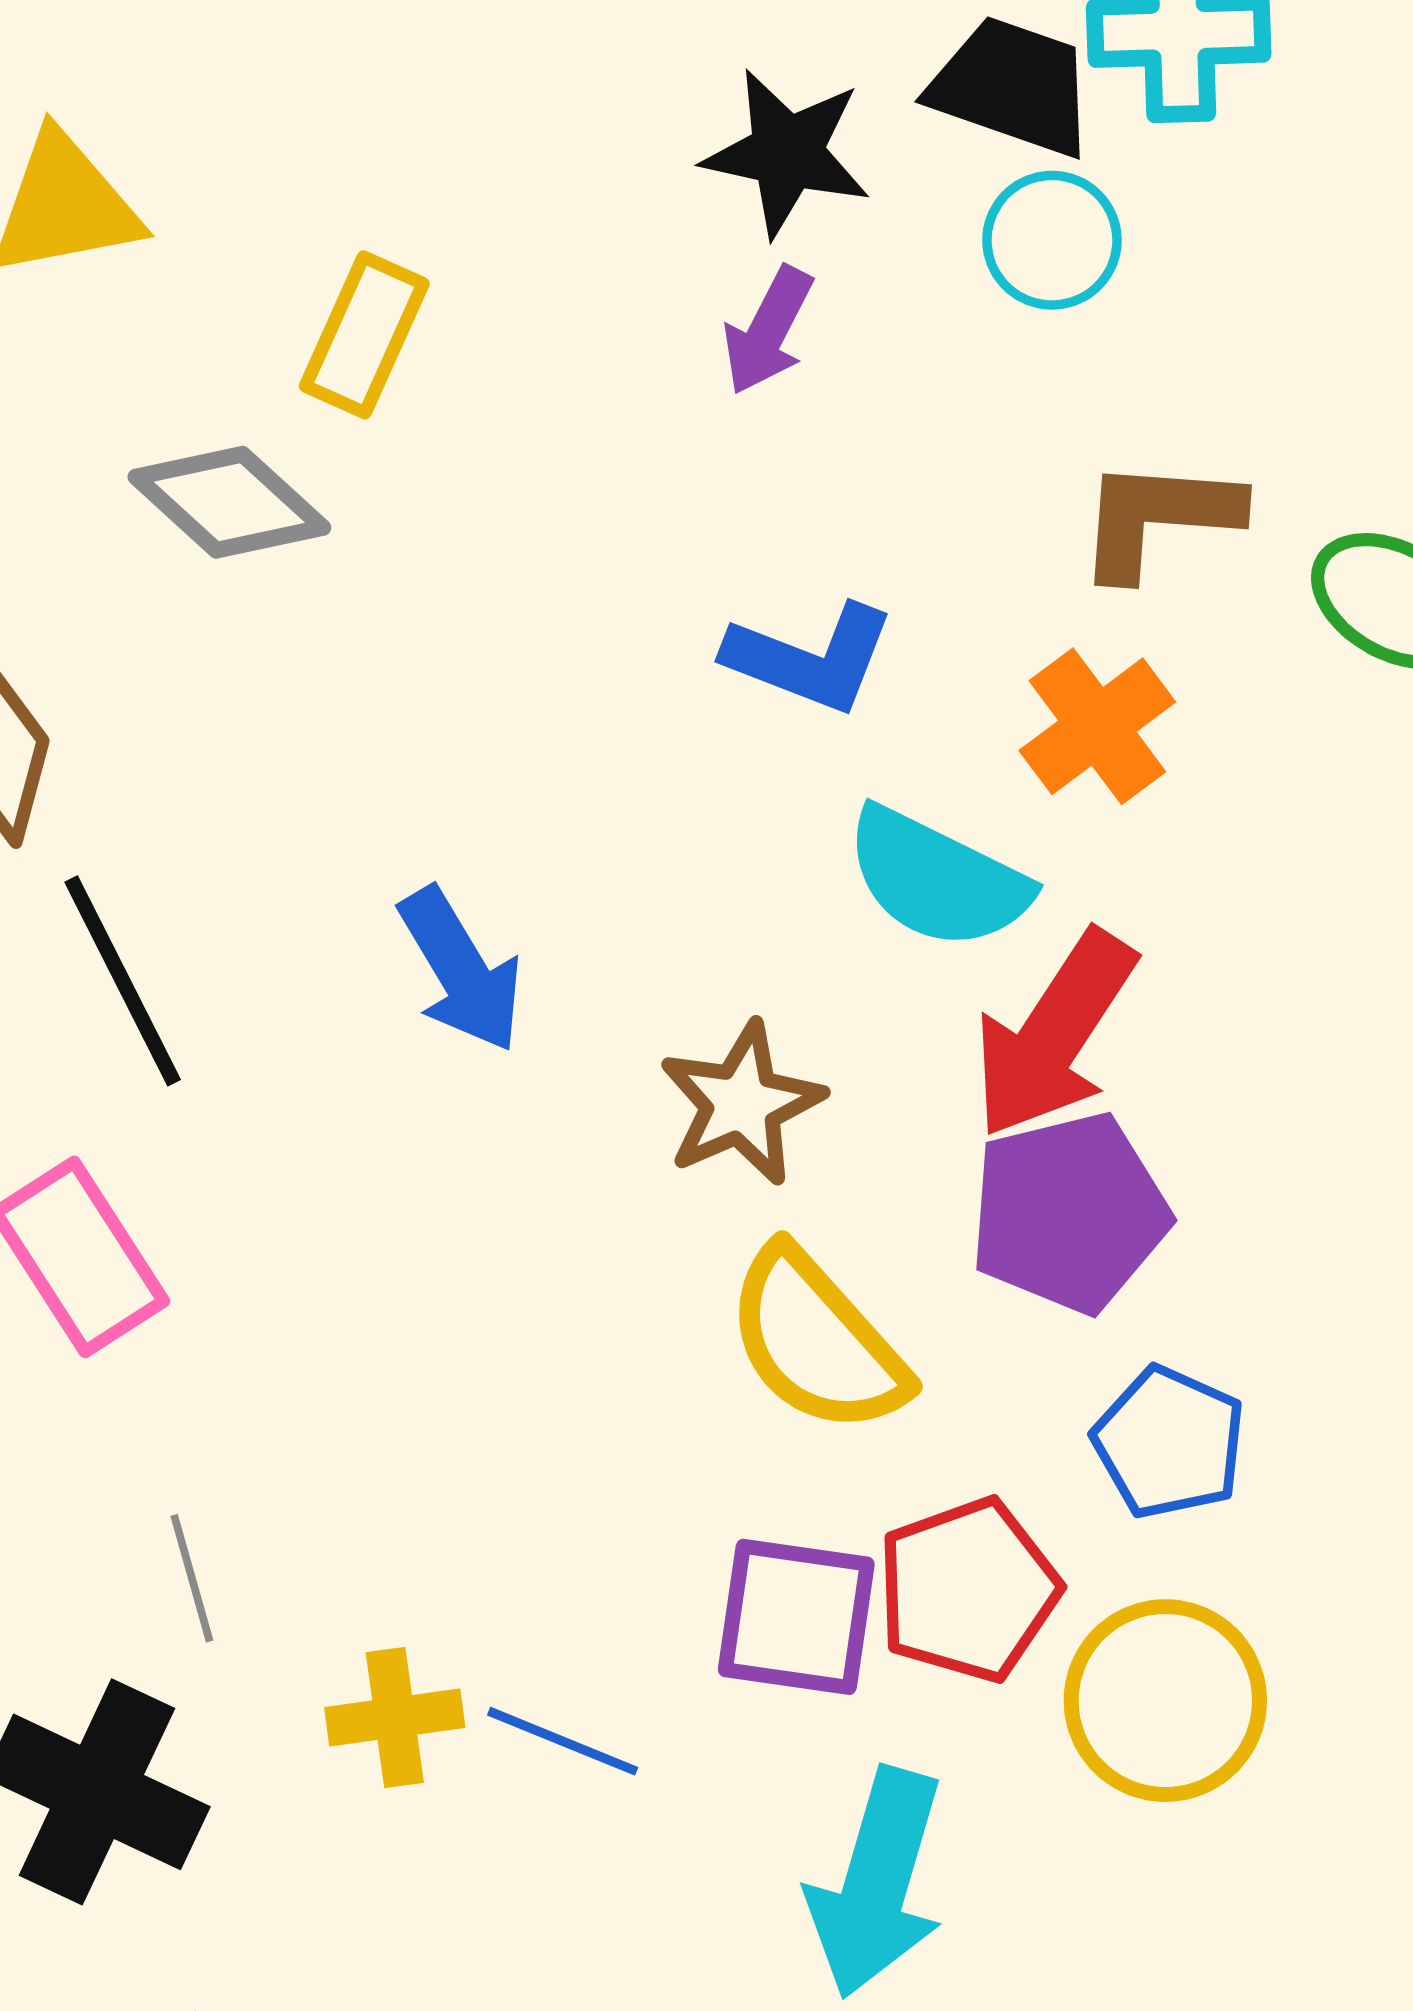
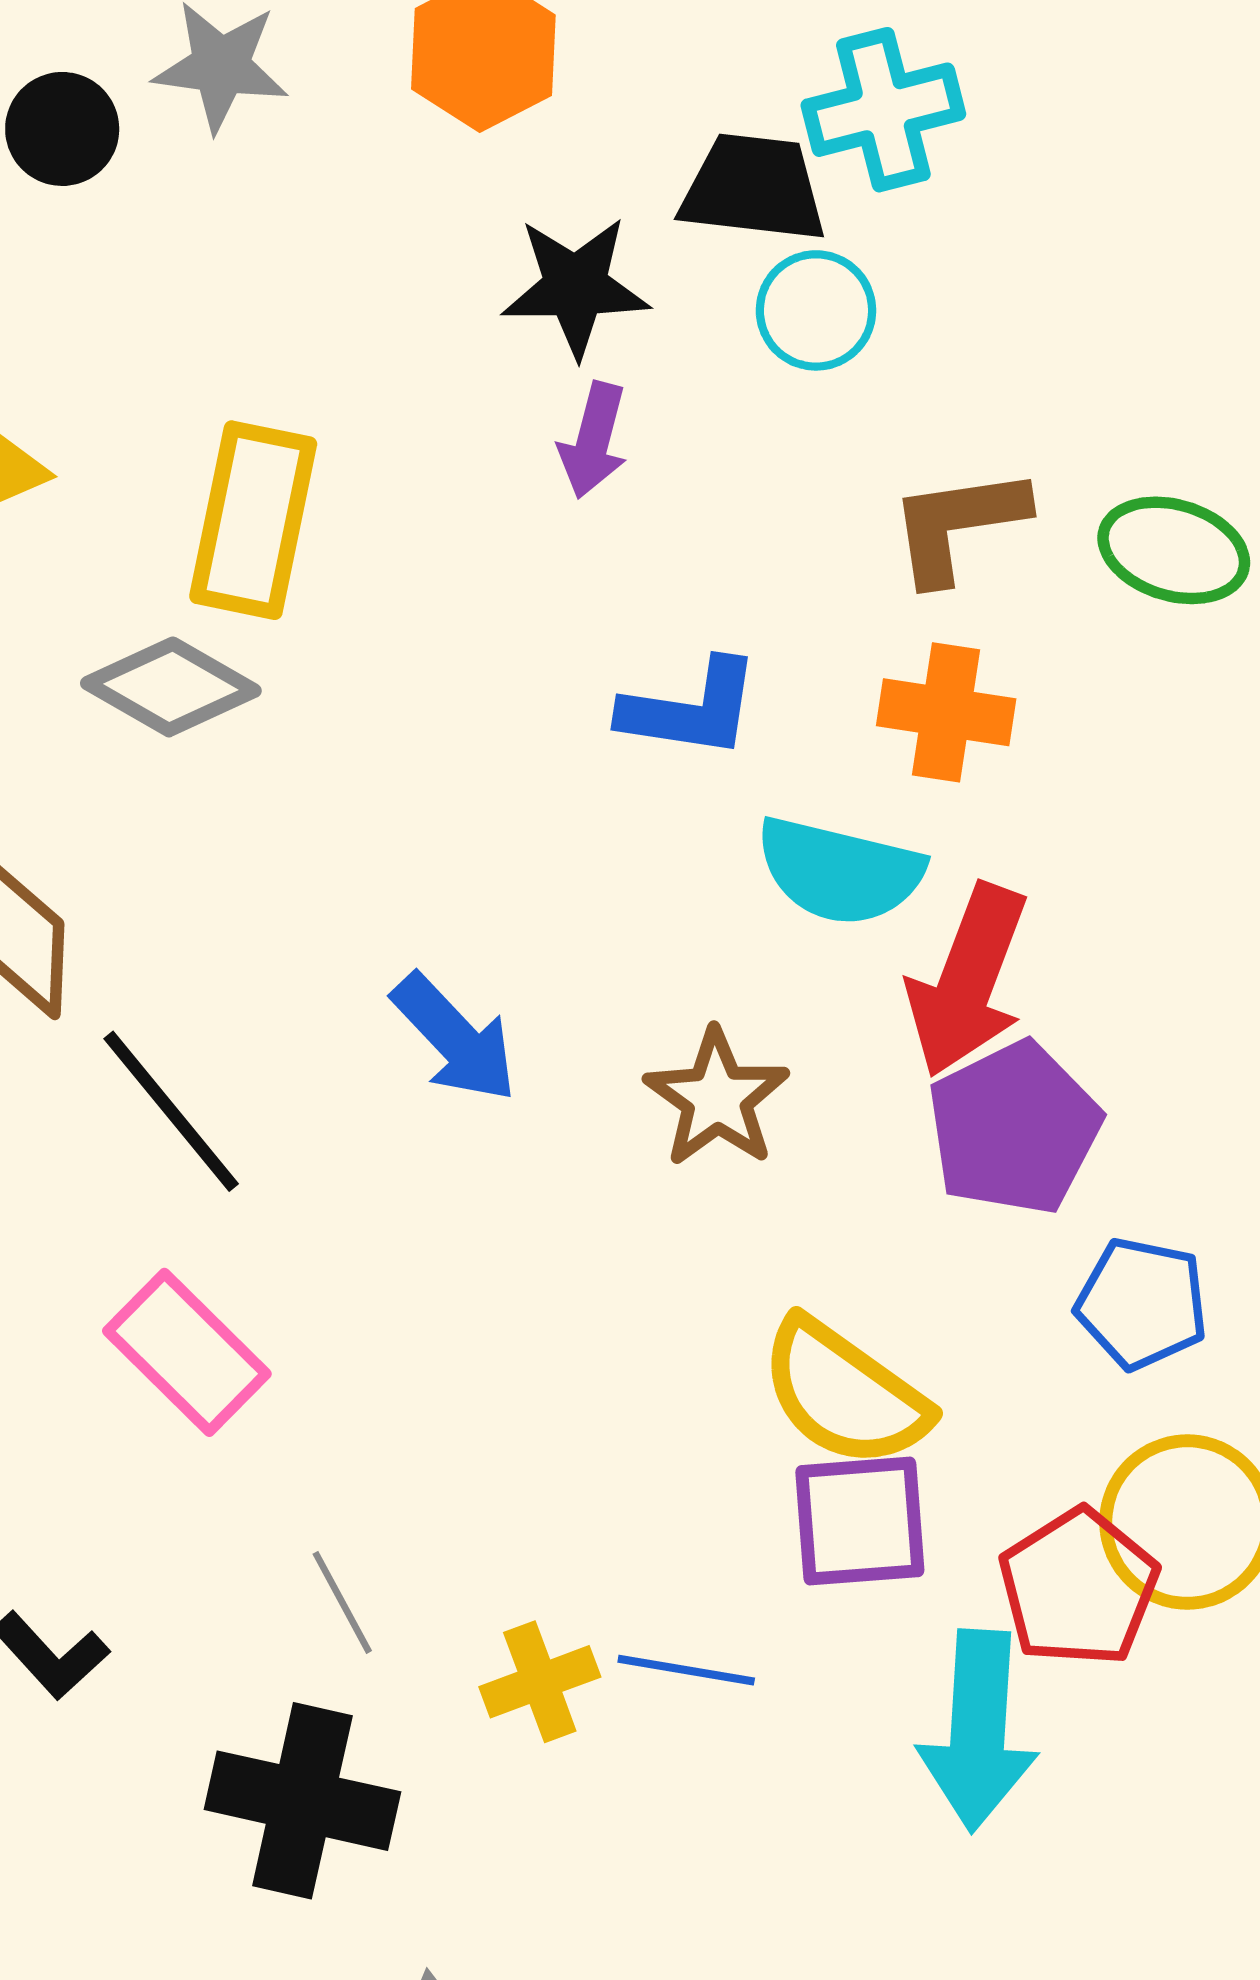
yellow rectangle: (364, 335) -> (253, 520), size x1.4
orange cross: (1097, 726) -> (946, 712), turned -32
yellow semicircle: (816, 1341) -> (844, 1393), moved
red pentagon: (968, 1590) -> (1079, 1587), moved

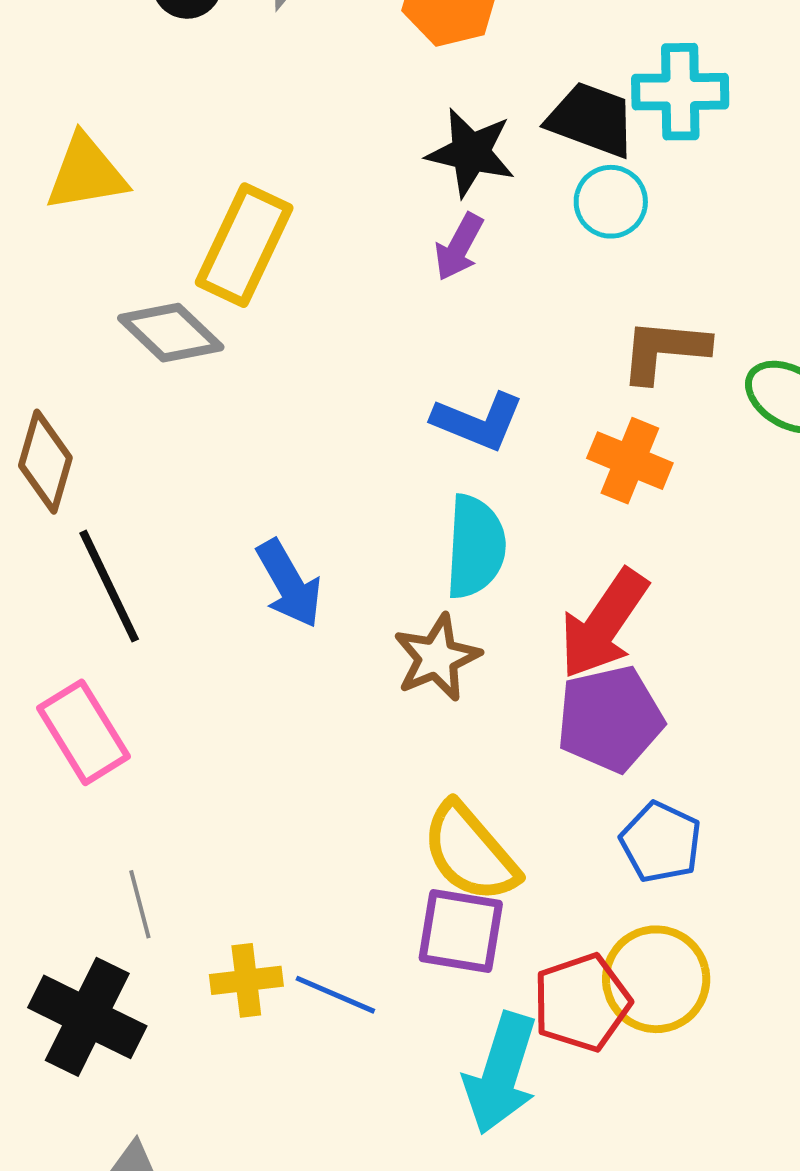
cyan semicircle: (840, 871) -> (475, 547), moved, turned -114

